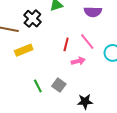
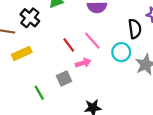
red line: (66, 44) -> (69, 45), turned -48
gray square: (59, 85) -> (64, 78), moved, turned 32

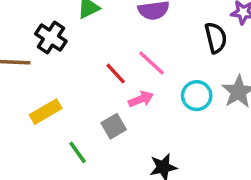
cyan circle: (121, 52) -> (197, 96), moved
yellow rectangle: (22, 53) -> (46, 112), moved

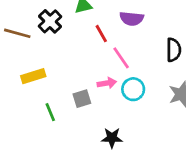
red line: (116, 73) -> (101, 34), moved
cyan circle: (197, 96) -> (133, 89), moved

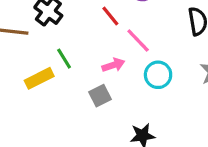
pink arrow: (107, 83) -> (113, 65), moved
green line: (50, 112) -> (64, 59), moved

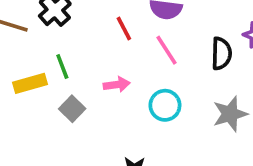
pink line: (138, 41) -> (167, 50), moved
gray square: (100, 96) -> (72, 109), moved, turned -30

